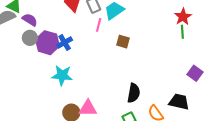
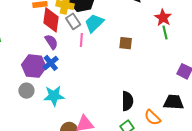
purple semicircle: (30, 20) -> (51, 42), moved, turned 35
gray circle: (30, 38) -> (26, 91), moved
brown square: (123, 42) -> (126, 43), moved

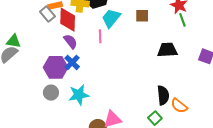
gray rectangle: (73, 21) -> (47, 14), moved
brown square: (126, 43) -> (142, 16), moved
black semicircle: (127, 101) -> (163, 95), moved
black trapezoid: (174, 102) -> (167, 50), moved

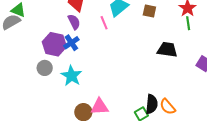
pink line: (100, 36) -> (104, 23), turned -32
cyan star: (79, 95) -> (71, 76), turned 30
black semicircle: (163, 95) -> (152, 104), moved

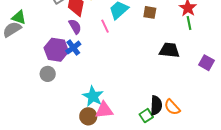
cyan star: (71, 76) -> (93, 96), moved

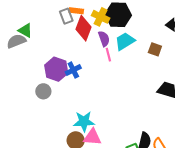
purple semicircle: (75, 27) -> (104, 39), moved
cyan star: (93, 96) -> (84, 122), turned 30

